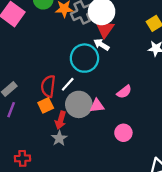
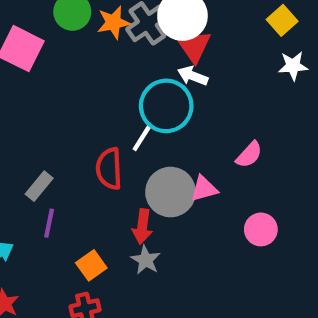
white line: (68, 84) -> (142, 138), moved
orange square: (46, 105) -> (91, 265), moved

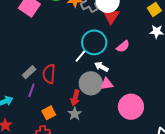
white arrow: (193, 76) -> (101, 67), moved
pink semicircle: (249, 155) -> (123, 46), moved
red semicircle: (109, 169) -> (49, 74), moved
pink circle: (261, 229) -> (131, 107), size x1.6

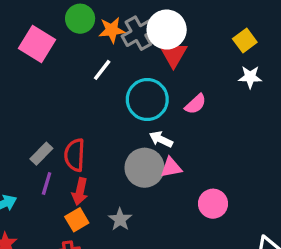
white line: (81, 56) -> (102, 70), moved
red arrow: (75, 98) -> (80, 192), moved
pink circle: (131, 107) -> (213, 204), size x0.7

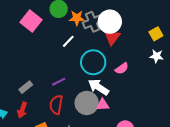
white arrow: (161, 139) -> (99, 87), size x1.5
red semicircle: (75, 155) -> (56, 105), moved
purple line: (47, 183) -> (59, 82), moved, turned 40
red arrow: (80, 192) -> (22, 110), moved

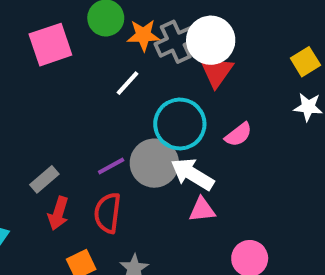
pink square: (31, 21) -> (50, 45), turned 35
gray circle: (87, 103) -> (154, 163), moved
red arrow: (22, 110) -> (58, 213), moved

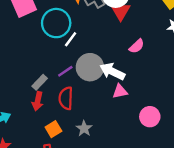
white line: (128, 83) -> (71, 39), moved
cyan circle: (180, 124) -> (56, 23), moved
gray rectangle: (44, 179) -> (40, 82), moved

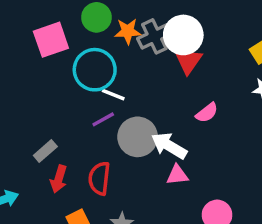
white line: (71, 39) -> (113, 95), turned 70
purple line: (65, 71) -> (103, 119), moved
gray rectangle: (40, 82) -> (45, 151), moved

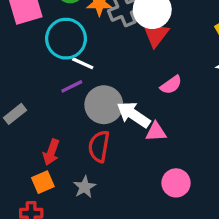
pink triangle: (177, 175) -> (156, 132), moved
red semicircle: (99, 178) -> (99, 146), moved
red arrow: (59, 179) -> (51, 152), moved

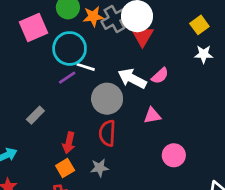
purple line: (72, 86) -> (67, 78), moved
white arrow: (134, 115) -> (132, 79), moved
gray star: (85, 187) -> (100, 168), turned 30

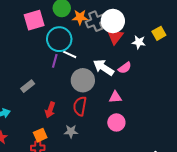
white star: (204, 54) -> (139, 42), moved
purple line: (67, 78) -> (55, 61), turned -48
pink circle: (174, 155) -> (116, 122), moved
orange square: (65, 168) -> (40, 135), moved

